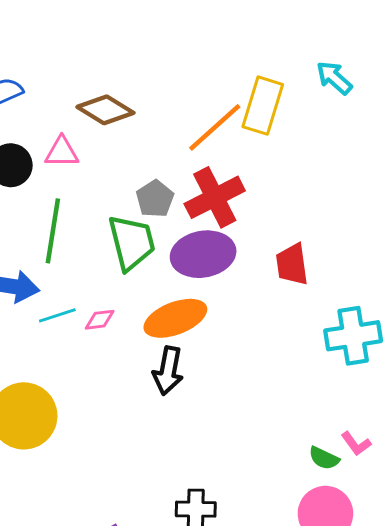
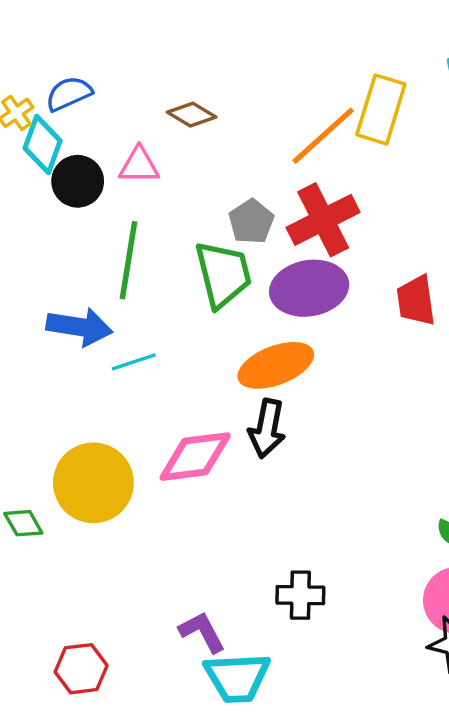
brown diamond: (105, 110) -> (192, 115), size x0.7
pink diamond: (100, 320) -> (195, 457), moved, size x2.0

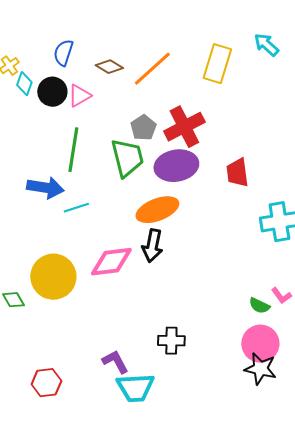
blue semicircle: (69, 94) -> (63, 53), moved, turned -48
orange line: (323, 136) -> (152, 69), moved
cyan diamond: (43, 144) -> (24, 84), size x0.7
pink triangle: (139, 165) -> (79, 96), turned -30
black circle: (78, 181) -> (52, 92), moved

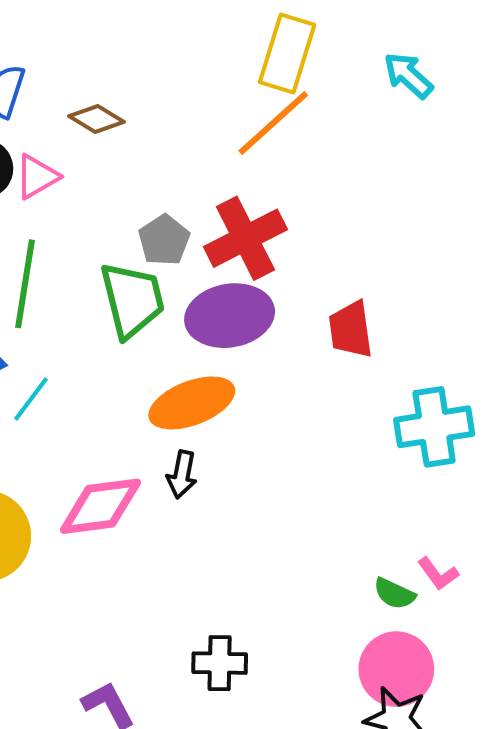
yellow rectangle: (217, 64) -> (287, 53), moved
orange line: (152, 69) -> (273, 123), moved
cyan line: (76, 208) -> (31, 399), turned -35
black arrow: (152, 246) -> (182, 474), size x0.7

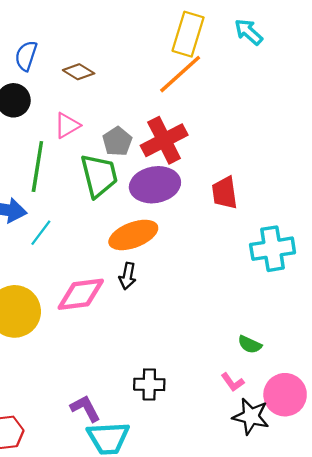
cyan arrow: (408, 75) -> (249, 32), moved
pink triangle: (37, 177) -> (67, 125), moved
pink L-shape: (438, 574) -> (233, 382), moved
pink circle: (396, 669) -> (285, 395), moved

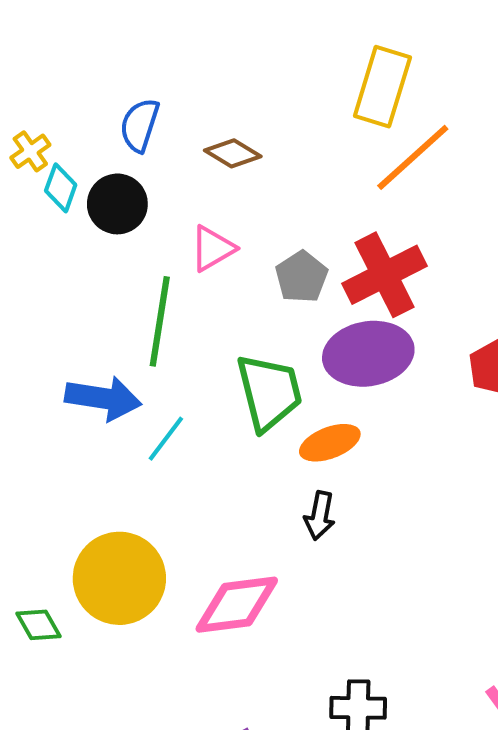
yellow rectangle: (188, 34) -> (382, 87), moved
green trapezoid: (99, 176) -> (269, 392), moved
orange ellipse: (133, 235) -> (330, 443), size x0.7
pink diamond: (81, 294) -> (237, 605), moved

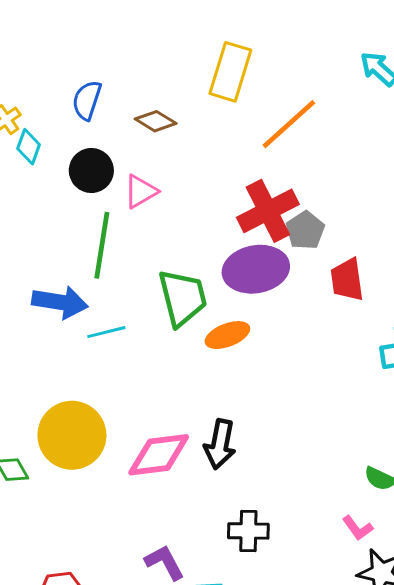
yellow rectangle: (382, 87) -> (230, 72), moved
black circle: (117, 204) -> (91, 171), moved
gray pentagon: (302, 277) -> (305, 230), moved
cyan line: (166, 439) -> (106, 332), turned 39
black arrow: (320, 516) -> (220, 444), moved, size x1.4

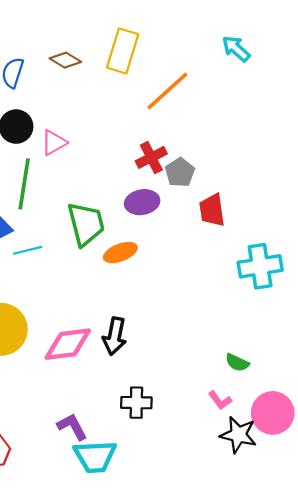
brown diamond: (156, 121) -> (65, 60), moved
red cross: (268, 211) -> (151, 157), size x0.7
purple ellipse: (256, 269) -> (142, 202), size x0.7

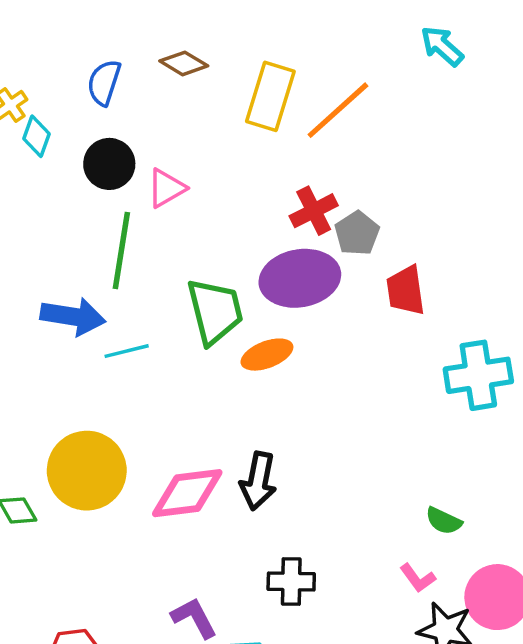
yellow rectangle: (123, 51) -> (270, 96), moved
purple ellipse: (142, 202) -> (300, 278), size x1.5

